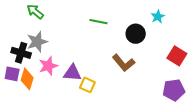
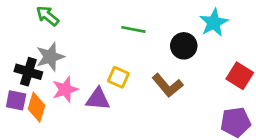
cyan star: (158, 17) -> (214, 23), size x1.5
yellow square: (87, 85) -> (118, 77), moved

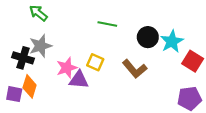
cyan star: (214, 23) -> (172, 41), moved
pink star: (65, 89) -> (67, 68), moved
purple square: (16, 100) -> (14, 94), moved

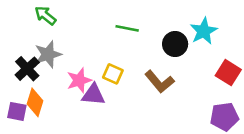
cyan star: (172, 41) -> (204, 31), moved
black cross: (23, 58) -> (27, 69), turned 30

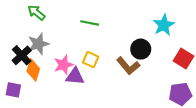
green line: (127, 28) -> (90, 23), moved
black circle: (175, 44) -> (141, 49), moved
orange diamond: (35, 102) -> (33, 70), moved

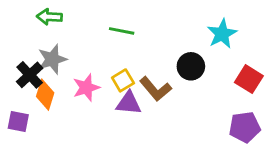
green arrow: (36, 13) -> (49, 17), turned -36
yellow square: (91, 60) -> (123, 80), turned 35
brown L-shape: (128, 66) -> (156, 89), moved
purple triangle: (75, 76) -> (129, 103), moved

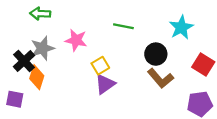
green line: (122, 31) -> (123, 26), moved
pink star: (86, 88) -> (76, 40), moved, turned 30
brown L-shape: (156, 89) -> (160, 78), moved
purple triangle: (129, 103) -> (105, 84), turned -40

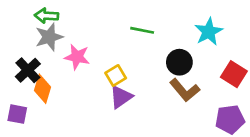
pink star: (76, 40) -> (77, 57), moved
gray star: (42, 48) -> (49, 37), moved

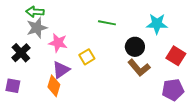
cyan star: (209, 32) -> (157, 24), turned 30
orange diamond: (42, 89) -> (54, 86), moved
purple triangle: (121, 97) -> (61, 70), moved

